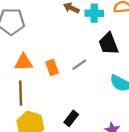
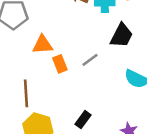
black trapezoid: (108, 44) -> (122, 36), turned -130
orange triangle: (23, 62) -> (42, 45), moved

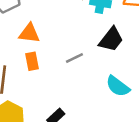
orange rectangle: (60, 64) -> (32, 61), moved

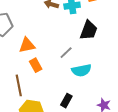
cyan semicircle: (118, 86) -> (81, 70), moved, turned -30

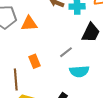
orange triangle: (27, 45) -> (29, 24), moved

